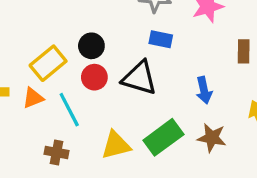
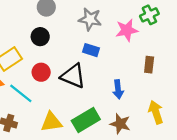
black circle: (91, 46) -> (40, 37), moved
cyan line: (69, 110) -> (21, 93), turned -30

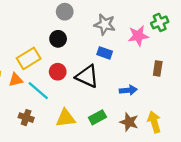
blue arrow: (118, 89) -> (128, 90), turned -91
yellow arrow: (156, 112) -> (154, 122), moved
green rectangle: (86, 120) -> (97, 117), size x0.7

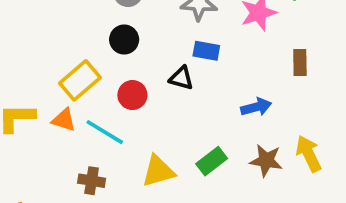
black triangle: (87, 76) -> (181, 78), moved, size x0.6
orange triangle: (16, 80) -> (64, 120), turned 40

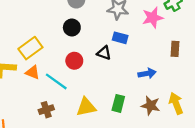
yellow rectangle: (80, 80) -> (30, 48), moved
green rectangle: (212, 161) -> (118, 103), turned -42
brown cross: (92, 181) -> (46, 110), turned -32

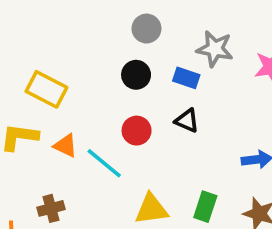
blue rectangle: (120, 38) -> (186, 78), moved
yellow rectangle: (30, 48) -> (46, 89), moved, turned 60
brown cross: (46, 110) -> (51, 208), moved

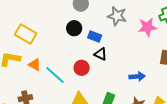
blue rectangle: (186, 78) -> (95, 37), moved
red circle: (137, 131) -> (82, 68), moved

